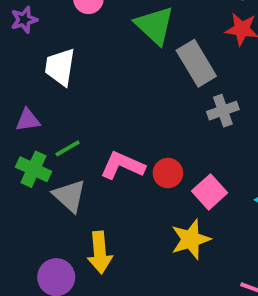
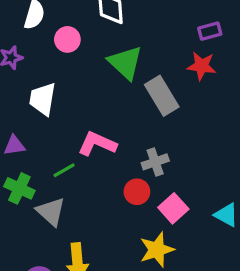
gray cross: (223, 111) -> (155, 162), moved
green line: (68, 148) -> (64, 170), moved
pink L-shape: (122, 165) -> (97, 144), moved

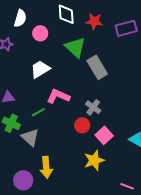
purple rectangle: (210, 31) -> (126, 28), size x1.5
red star: (202, 66) -> (94, 21), moved
white trapezoid: (43, 99) -> (40, 69), moved, turned 50
gray cross: (155, 162) -> (93, 107), turned -35

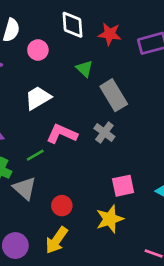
green triangle: (75, 47) -> (84, 69), size x0.6
gray cross: (93, 107) -> (104, 132), moved
red circle: (82, 125) -> (62, 206), moved
pink square: (104, 135) -> (123, 186), turned 30
yellow arrow: (46, 167) -> (57, 240), moved, turned 40

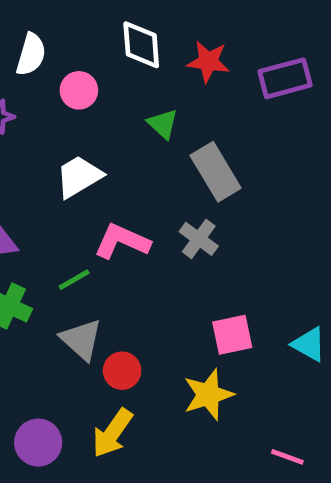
gray triangle: (25, 188) -> (81, 340), moved

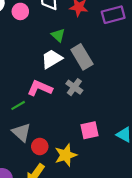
pink circle: (79, 90) -> (20, 11), moved
white trapezoid: (79, 177) -> (52, 59), moved
yellow star: (208, 395) -> (66, 155), moved

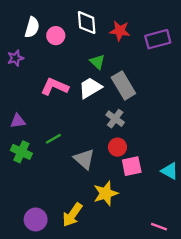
pink L-shape: (40, 88) -> (55, 87), moved
gray triangle: (21, 132) -> (84, 159), moved
red circle: (40, 146) -> (117, 147), moved

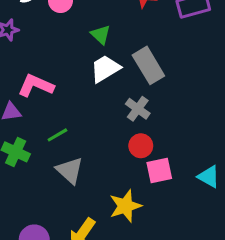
green triangle: (97, 62) -> (101, 35), moved
pink L-shape: (55, 87) -> (36, 86), moved
gray triangle: (84, 159) -> (70, 170), moved

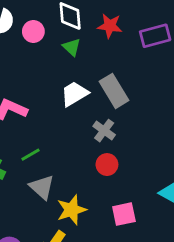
green triangle: (101, 35) -> (72, 47), moved
pink square: (159, 170) -> (124, 214), moved
yellow star: (125, 206) -> (72, 210), moved

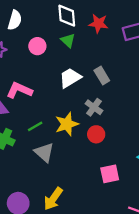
pink circle: (33, 31) -> (37, 46), moved
gray rectangle: (114, 91) -> (102, 76), size x0.7
yellow star: (72, 210) -> (67, 124), moved

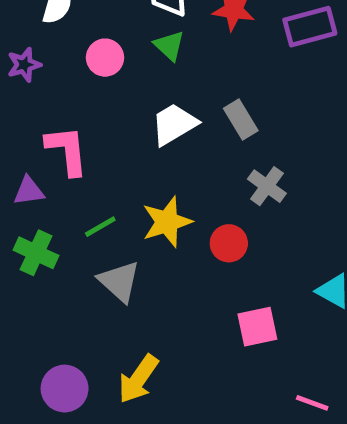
pink L-shape: (19, 90) -> (67, 150), turned 60
gray cross: (94, 107) -> (267, 186), moved

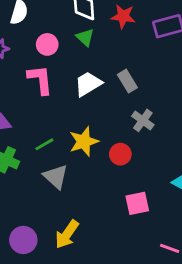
pink L-shape: (67, 150) -> (40, 80), moved

